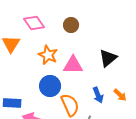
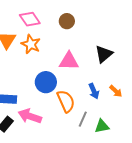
orange star: (48, 55) -> (31, 44), moved

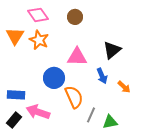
blue arrow: (94, 91) -> (102, 76), moved

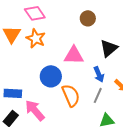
brown circle: (75, 17) -> (88, 18), moved
pink arrow: (38, 112) -> (35, 110), turned 30
gray line: (91, 115) -> (98, 95), moved

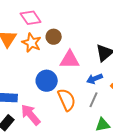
brown circle: (88, 18) -> (54, 37), moved
blue arrow: (99, 74) -> (95, 79), turned 91

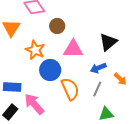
orange star: (32, 43) -> (35, 50), moved

